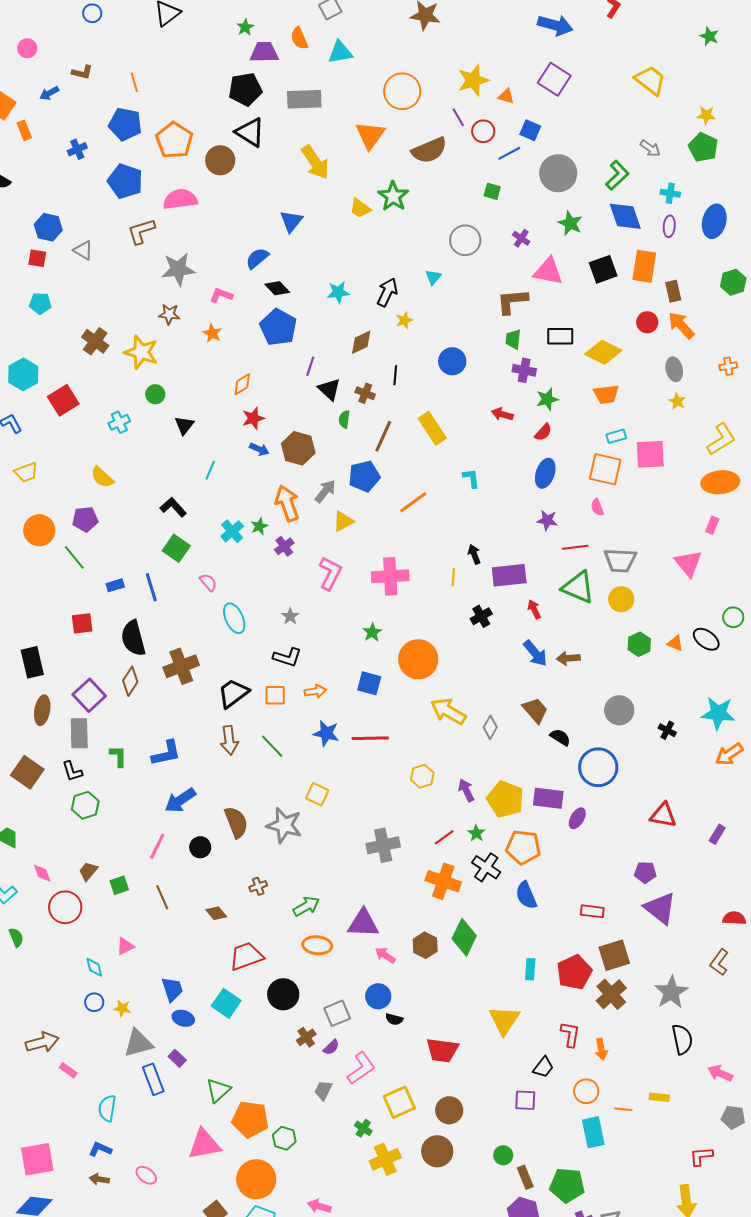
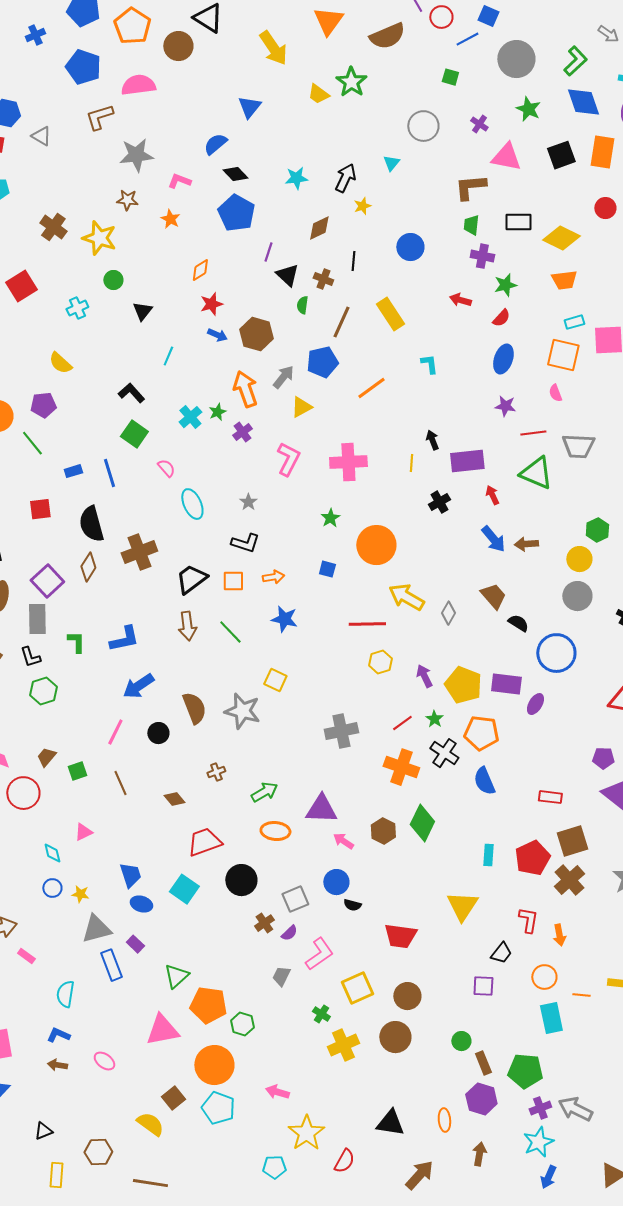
yellow circle: (621, 599) -> (579, 559), moved
blue square: (369, 683) -> (327, 569), size x0.7
red line: (370, 738) -> (367, 624), moved

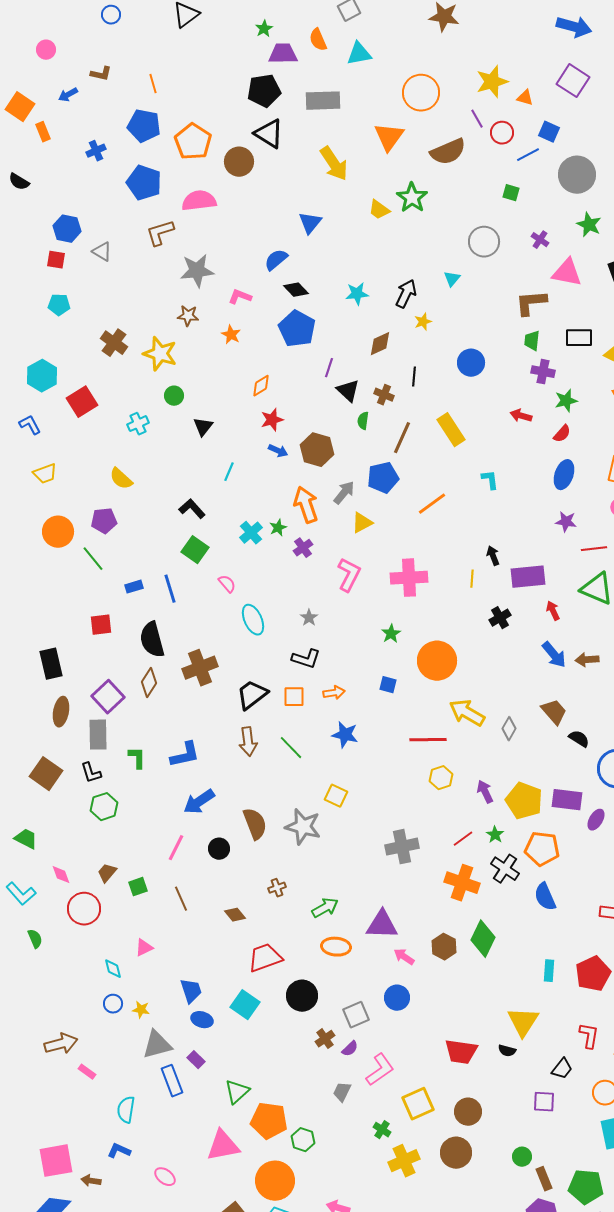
black semicircle: (352, 905) -> (507, 1051), moved
brown arrow: (57, 1065) -> (91, 1181), moved

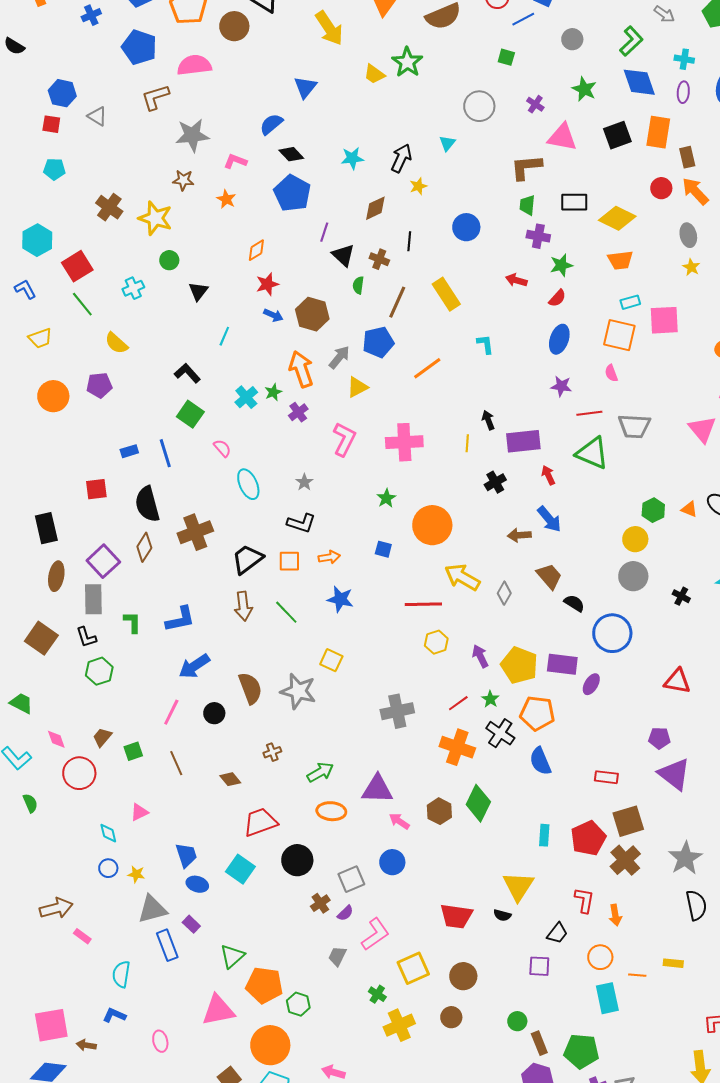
gray circle: (577, 175) -> (572, 39), size x0.6
green line: (93, 559) -> (82, 304), moved
brown arrow: (587, 660) -> (519, 535), moved
brown circle: (456, 1153) -> (451, 1017), size x0.7
pink ellipse: (165, 1177) -> (160, 1041), turned 40

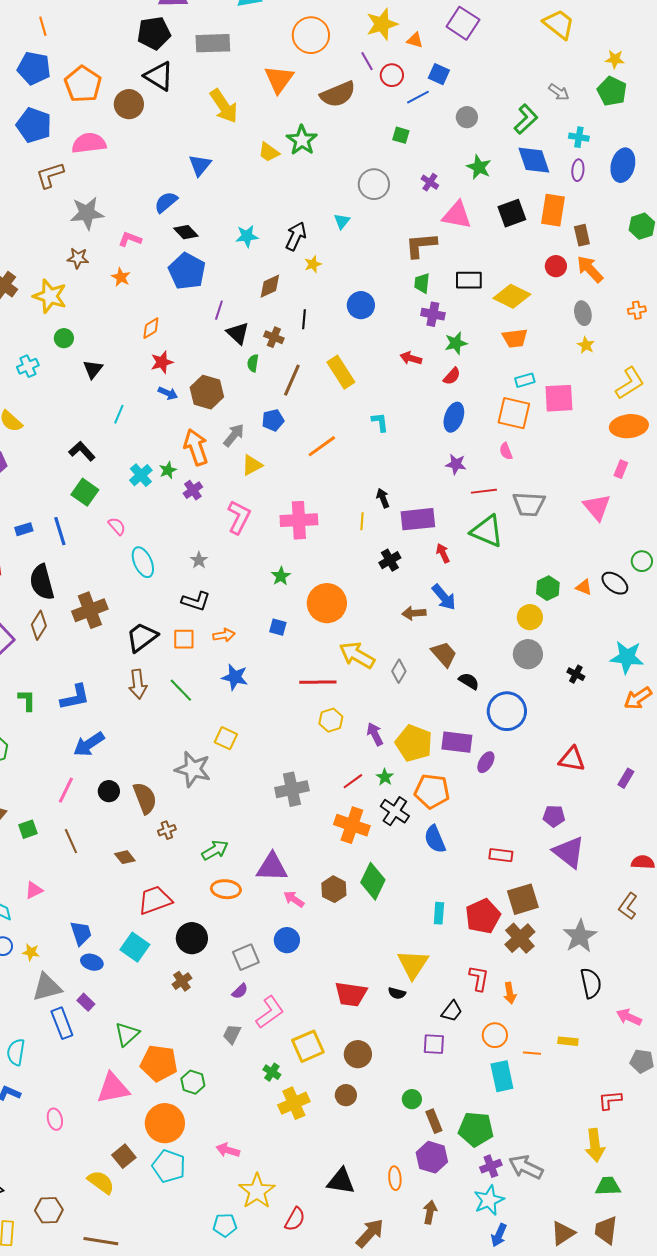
blue pentagon: (378, 342) -> (273, 420), size x0.7
brown semicircle: (250, 688) -> (145, 798), moved
brown cross: (320, 903) -> (182, 981), moved

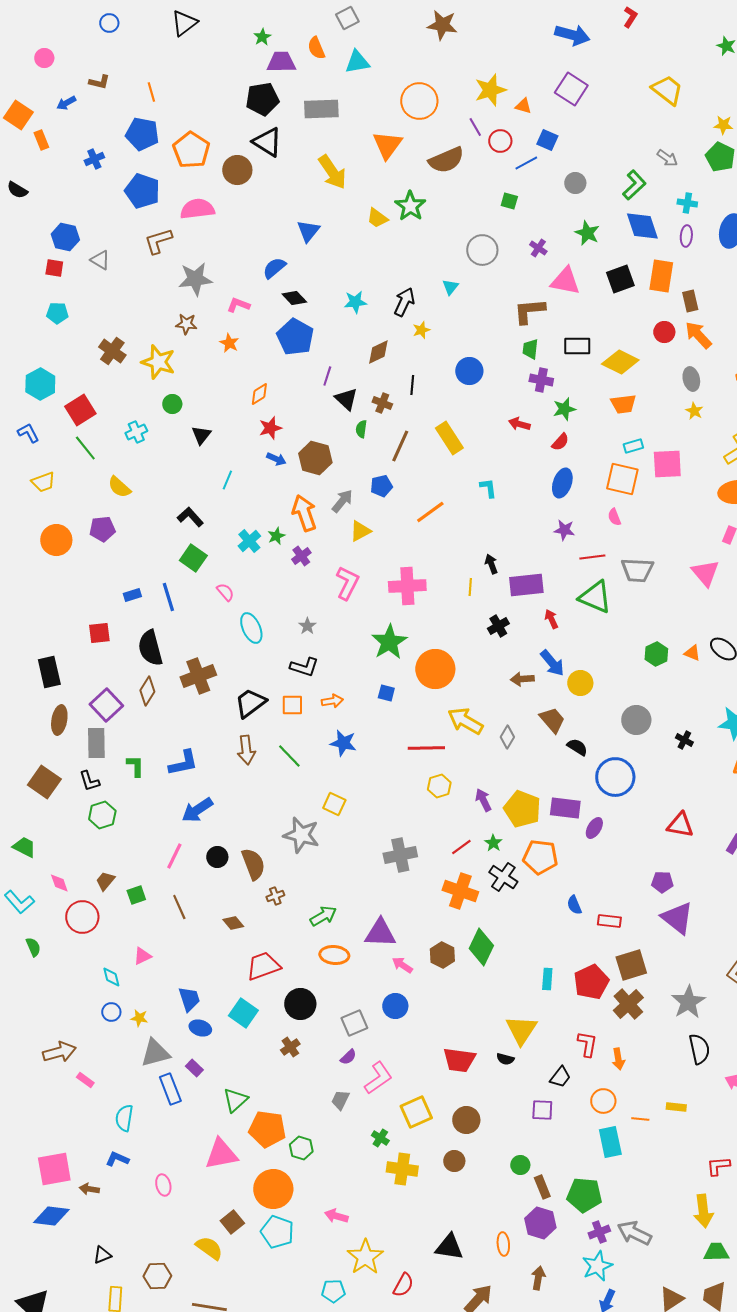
green star: (281, 576) -> (389, 642), size x1.8
yellow circle: (530, 617) -> (580, 683), moved
blue semicircle: (435, 839) -> (574, 905), moved, size x0.7
yellow cross: (294, 1103) -> (402, 1169), turned 32

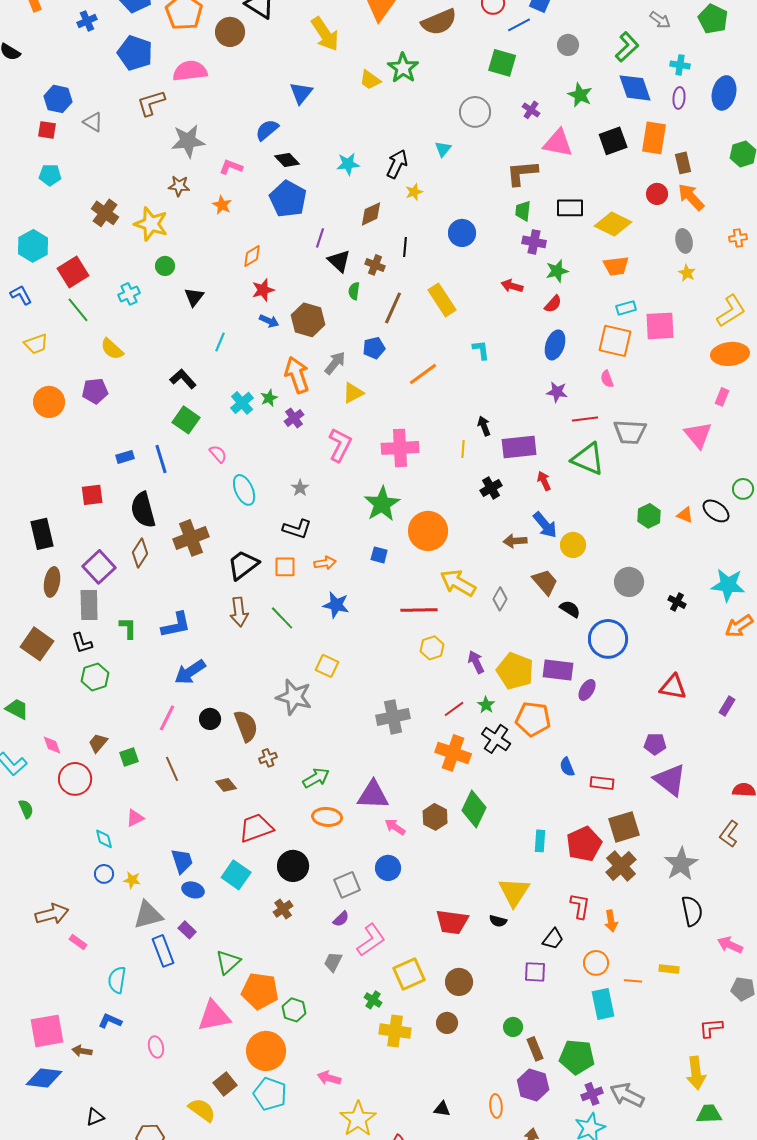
green square: (509, 201) -> (502, 63), size x1.6
black triangle: (449, 1247) -> (442, 1109), size x0.6

